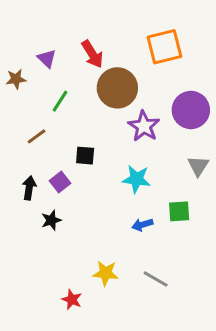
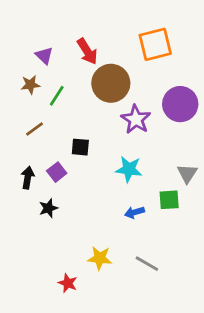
brown star: (16, 79) -> (30, 85), moved
gray triangle: (198, 166) -> (187, 173), moved

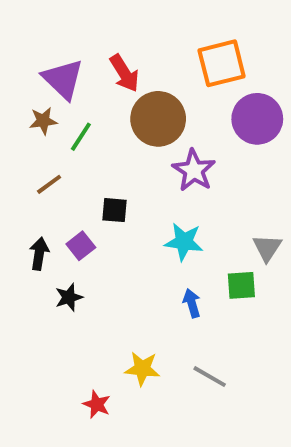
purple triangle: (44, 56) -> (63, 79), size x1.6
purple circle: (180, 104) -> (257, 119), moved
blue arrow: (134, 212) -> (192, 303), turned 90

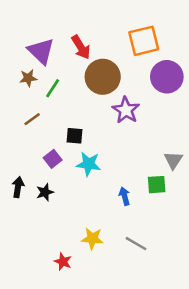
cyan star: (184, 242) -> (89, 164), moved
black arrow: (39, 254) -> (18, 187), moved

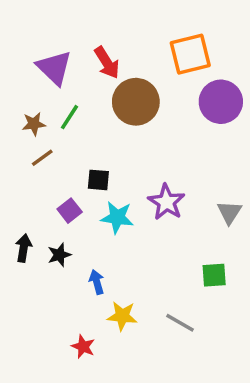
brown star: (28, 78) -> (34, 124), moved
purple star: (126, 110) -> (166, 202), moved
green square: (157, 185) -> (214, 275), moved
blue arrow: (124, 196) -> (97, 282), moved

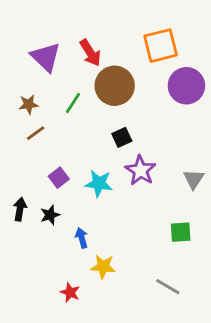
green line: (70, 117) -> (73, 103), moved
black square: (98, 180) -> (122, 137), moved, turned -30
gray line: (180, 323) -> (168, 287), moved

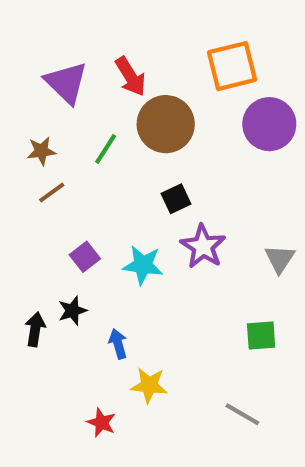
black arrow: (20, 209) -> (35, 329), moved

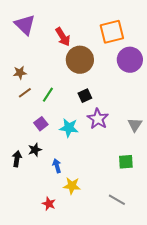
purple triangle: (66, 83) -> (25, 25), moved
green line: (106, 149) -> (48, 95), moved

